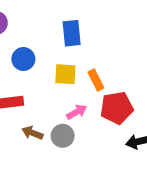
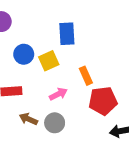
yellow square: (65, 74) -> (49, 61), moved, turned -30
pink arrow: (77, 112) -> (58, 94), moved

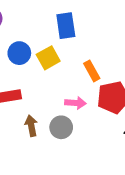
pink arrow: (58, 94) -> (75, 103), moved, turned 36
brown arrow: (28, 119) -> (31, 126), turned 60

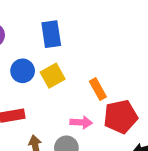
blue rectangle: (66, 26) -> (51, 34), moved

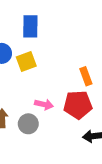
orange rectangle: (98, 89) -> (86, 76), moved

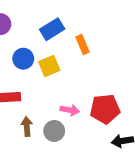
blue rectangle: (30, 26) -> (52, 29), turned 60
orange rectangle: (86, 76) -> (83, 44), moved

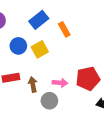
brown arrow: (27, 126) -> (33, 84), moved

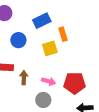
yellow square: (40, 49) -> (50, 48), moved
gray circle: (49, 101) -> (43, 100), moved

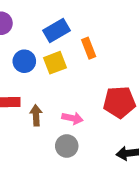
yellow square: (50, 48) -> (55, 63), moved
red pentagon: (75, 83) -> (119, 102), moved

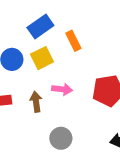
brown arrow: (36, 115) -> (36, 102), moved
pink arrow: (73, 118) -> (62, 89), moved

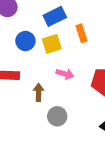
brown arrow: (36, 102) -> (39, 92), moved

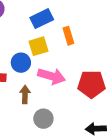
blue circle: (25, 41) -> (21, 63), moved
pink arrow: (65, 74) -> (52, 76), size x1.5

